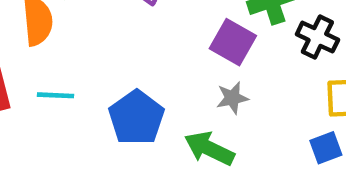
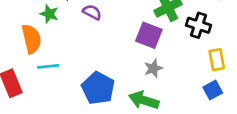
cyan line: (56, 95) -> (48, 66), moved

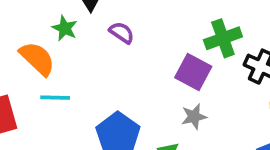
orange semicircle: (31, 39) -> (37, 59), turned -40

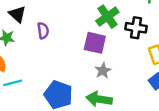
purple semicircle: (122, 33) -> (43, 31), turned 63

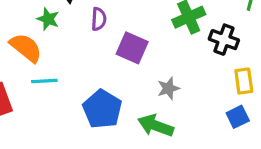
purple square: (95, 43) -> (132, 48), moved

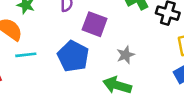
blue pentagon: (102, 109) -> (73, 56), moved

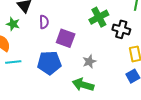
blue pentagon: (73, 56) -> (49, 63), turned -30

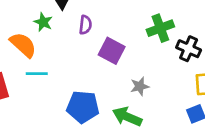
blue pentagon: (49, 63) -> (83, 107), moved

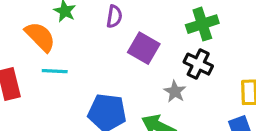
black cross: (189, 49) -> (198, 64), moved
gray star: (140, 86) -> (175, 91), turned -30

